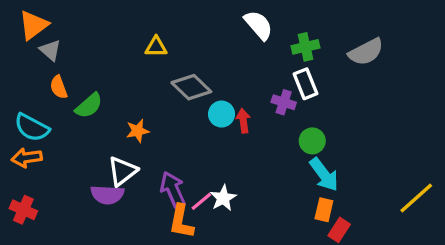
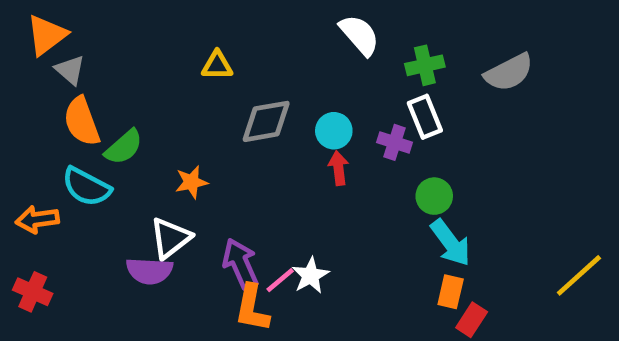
orange semicircle: (59, 87) -> (82, 121), size x1.5
gray diamond: (191, 87) -> (266, 121), turned -54
cyan circle: (222, 114) -> (334, 131), moved
cyan semicircle: (32, 127) -> (86, 187), moved

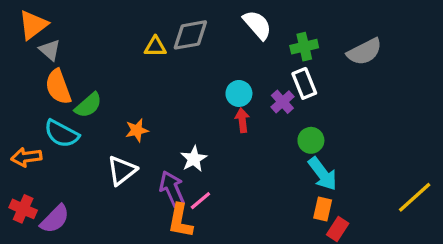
gray diamond: (266, 121) -> (190, 35), moved
purple cross: (395, 142) -> (282, 102), turned 30
purple semicircle: (149, 271) -> (55, 219), moved, turned -48
white star: (310, 275) -> (194, 159), moved

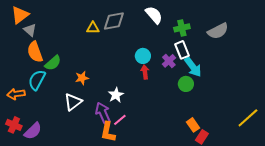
cyan semicircle: (62, 134) -> (37, 80), turned 90
cyan arrow: (323, 174) -> (193, 67), moved
orange rectangle: (323, 209) -> (193, 125), turned -48

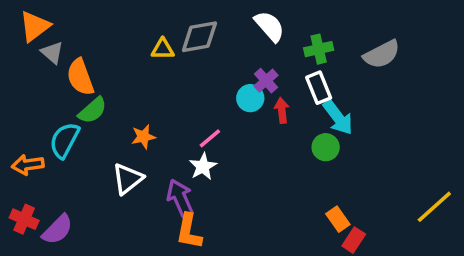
orange semicircle: (35, 52) -> (80, 77), moved
purple cross: (169, 61) -> (266, 81), moved
red arrow: (145, 72) -> (282, 110), moved
pink line: (120, 120) -> (210, 138), moved

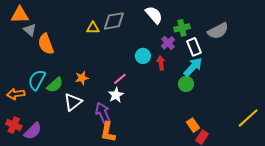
orange triangle: (35, 26) -> (20, 15), turned 36
purple cross: (266, 81) -> (168, 43), moved
white rectangle: (319, 88) -> (194, 47), moved
green semicircle: (93, 110) -> (55, 85), moved
cyan arrow: (338, 117) -> (193, 67), turned -100

